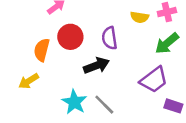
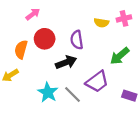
green arrow: (167, 43) -> (120, 56), moved
purple trapezoid: (154, 80) -> (97, 82), moved

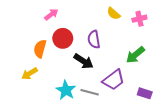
yellow semicircle: (101, 23) -> (114, 13), moved, turned 32
black arrow: (66, 62) -> (83, 61), turned 54
gray line: (72, 95) -> (90, 92), turned -30

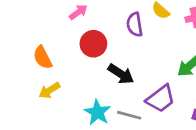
purple semicircle: (94, 39) -> (135, 25), moved
orange semicircle: (40, 49) -> (43, 57), moved, turned -42

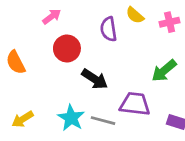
yellow arrow: (49, 90) -> (23, 119), moved
purple trapezoid: (161, 99) -> (135, 104), turned -136

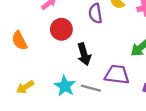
black arrow: (95, 79) -> (84, 54), turned 40

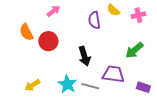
red circle: (61, 29) -> (48, 41), moved
orange semicircle: (19, 41) -> (26, 32), moved

